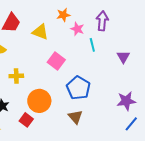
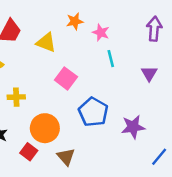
purple arrow: (102, 21) -> (154, 29), moved
pink star: (77, 29) -> (101, 32), moved
purple star: (126, 101) -> (133, 127), moved
brown triangle: (75, 117) -> (66, 157), moved

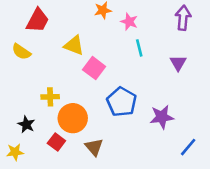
yellow triangle: (46, 42) -> (74, 45), moved
yellow cross: (16, 97) -> (50, 97), moved

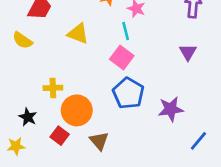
cyan line: (139, 48) -> (126, 31), moved
pink square: (94, 68) -> (122, 57), moved

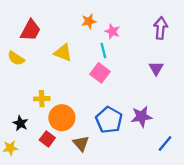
blue pentagon: (128, 93) -> (109, 120), moved

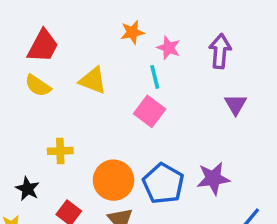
purple arrow: (161, 28) -> (220, 51), moved
yellow semicircle: (16, 58) -> (38, 86), moved
orange circle: (62, 118) -> (113, 180), moved

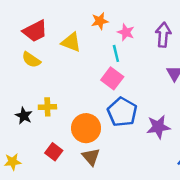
red trapezoid: (43, 46) -> (35, 31), turned 35
yellow triangle: (93, 80) -> (71, 42), moved
blue pentagon: (163, 184) -> (122, 112), moved
black star: (28, 189) -> (24, 116), moved

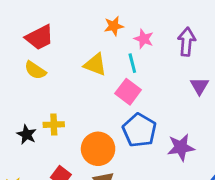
yellow triangle: (71, 42) -> (95, 65), moved

